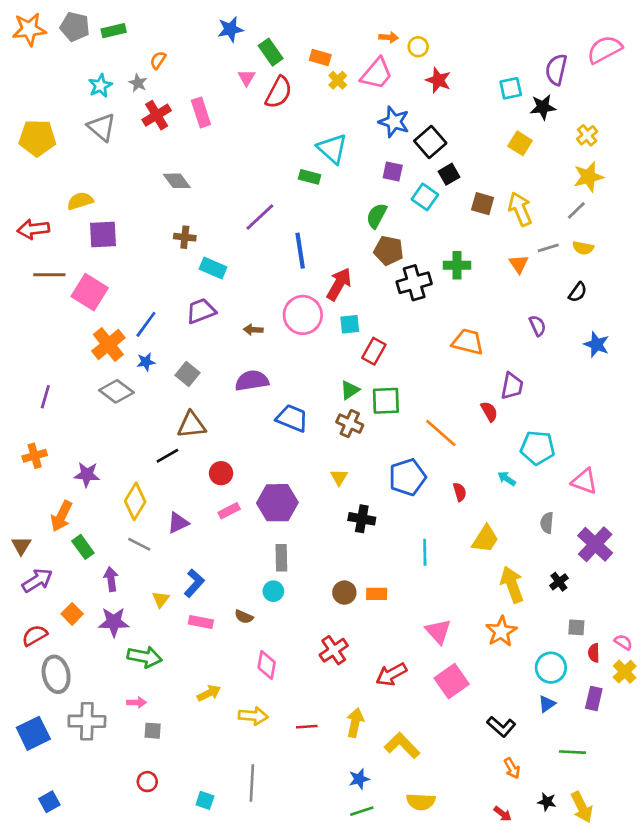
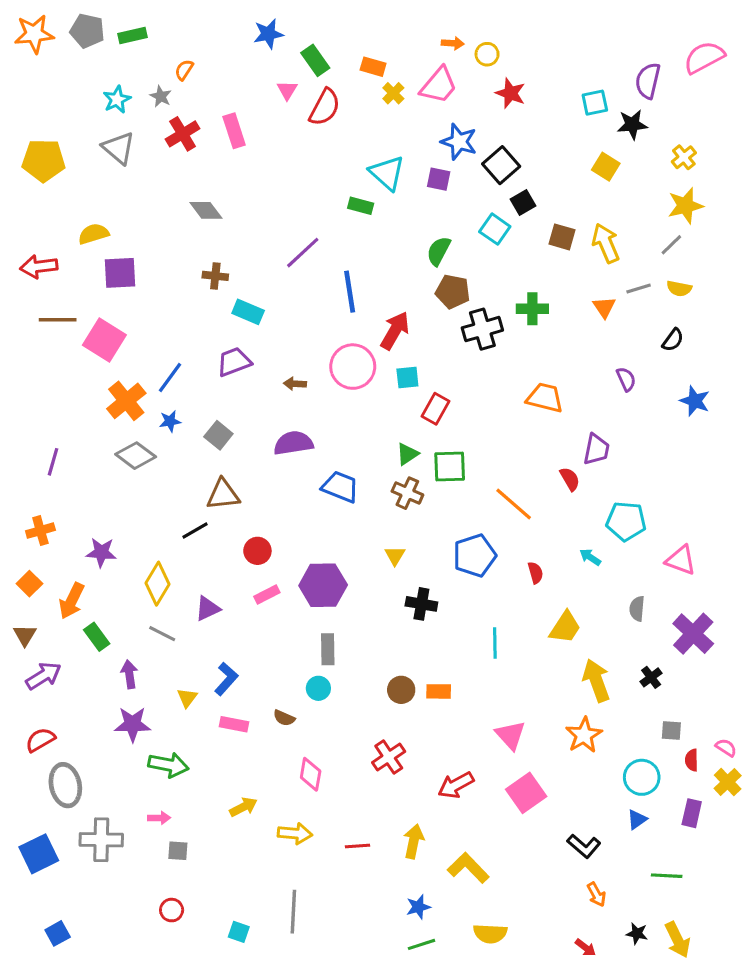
purple square: (393, 171) -> (439, 179), moved
orange square: (72, 614) -> (29, 584), moved

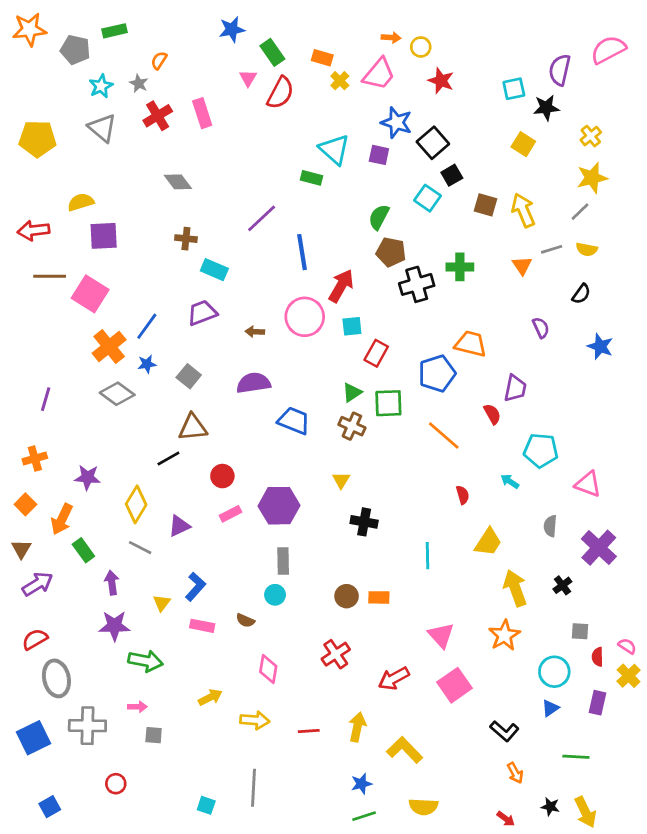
gray pentagon: (87, 31) -> (75, 50), moved
blue pentagon: (475, 556) -> (437, 373), moved
red circle: (172, 910) -> (116, 784), moved

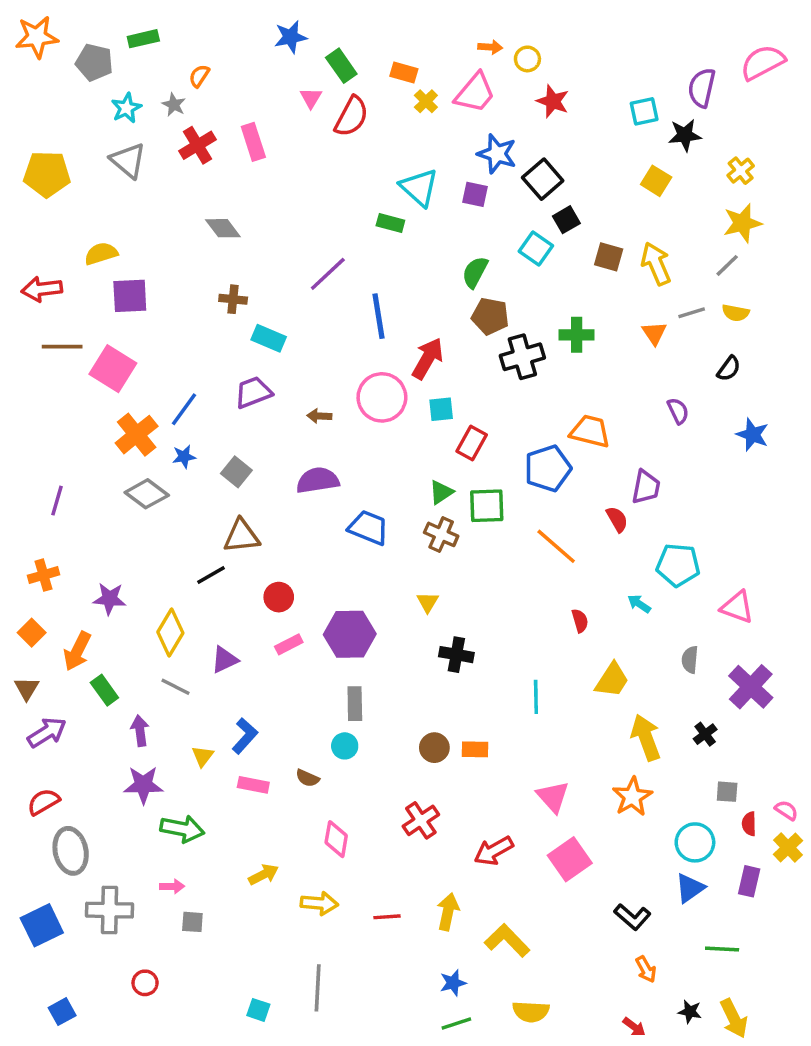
blue triangle: (550, 708) -> (690, 888), size x1.4

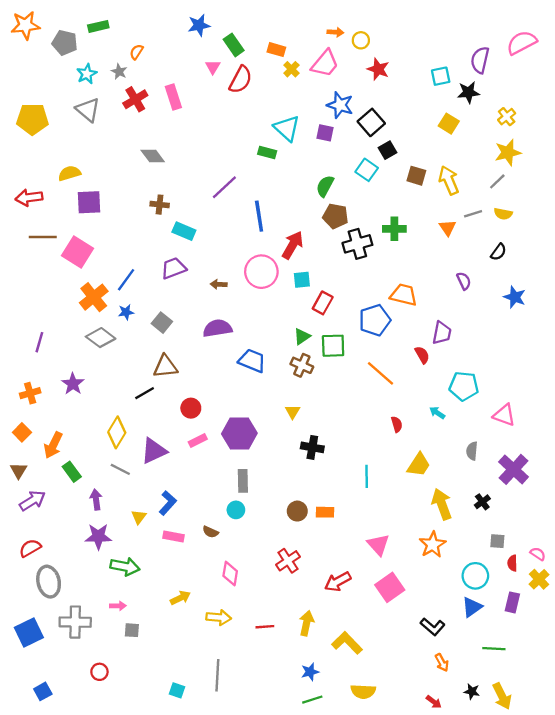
purple star: (110, 599) -> (73, 384), moved, turned 30
purple triangle: (225, 660) -> (154, 451), size x1.4

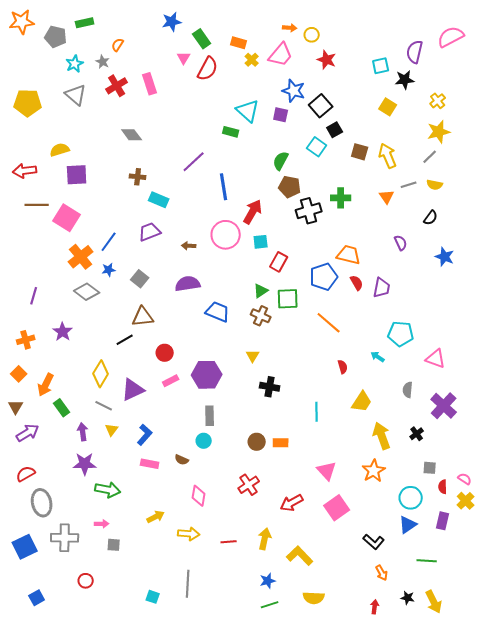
red semicircle: (422, 355) -> (357, 283), moved
yellow triangle: (139, 517) -> (112, 430), moved
red arrow: (434, 702) -> (375, 607), turned -120

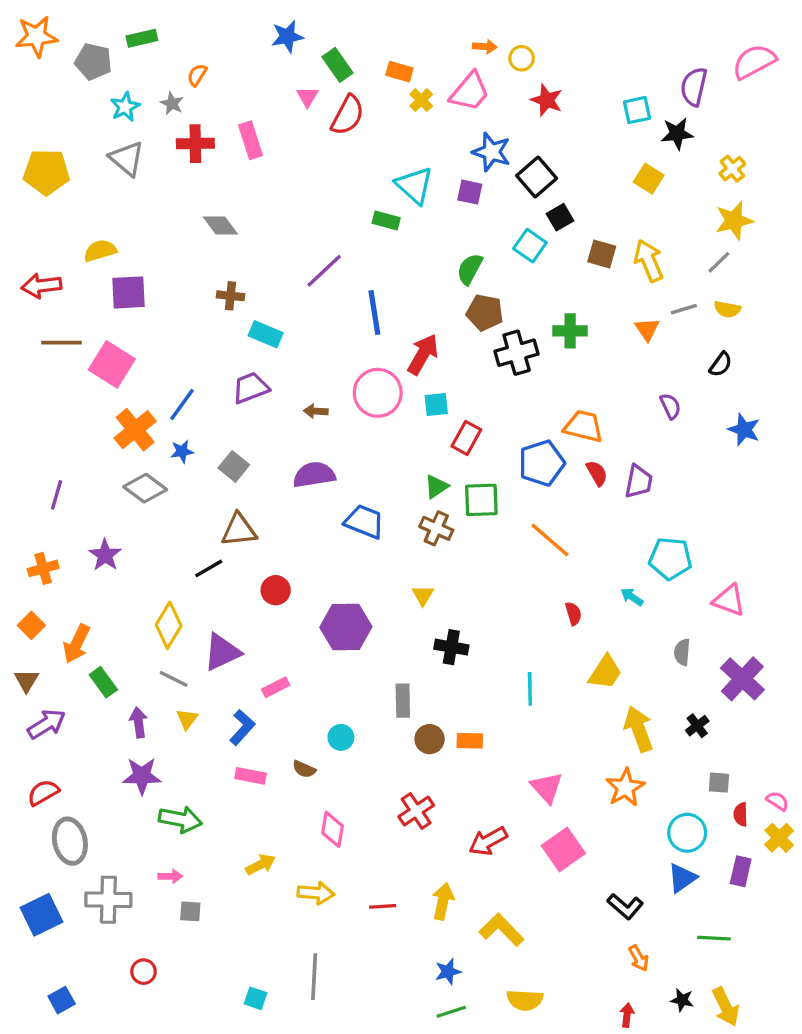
red cross: (117, 86) -> (195, 144), turned 30
pink rectangle: (171, 381) -> (276, 687), moved
gray rectangle: (210, 416) -> (403, 701), moved

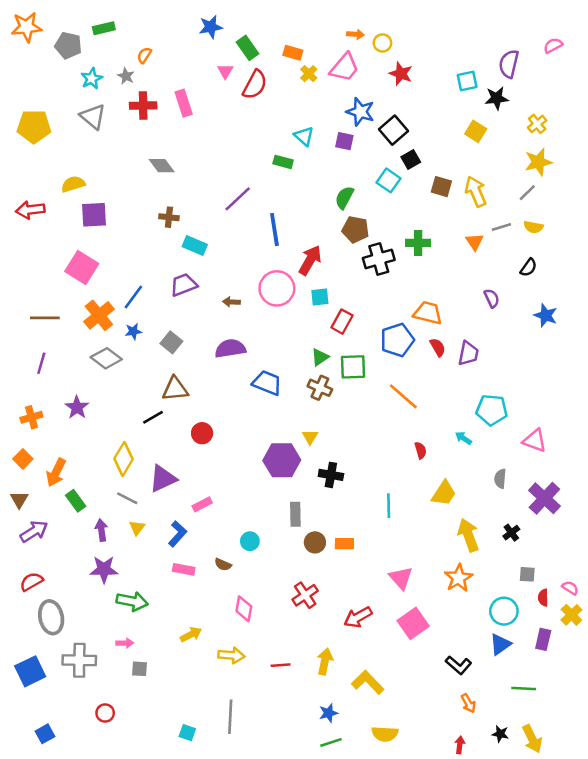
pink semicircle: (754, 62) -> (553, 45), size x0.6
cyan triangle: (414, 185) -> (304, 136), size x0.7
brown line: (62, 343) -> (45, 318), moved
purple hexagon: (346, 627) -> (282, 460), moved

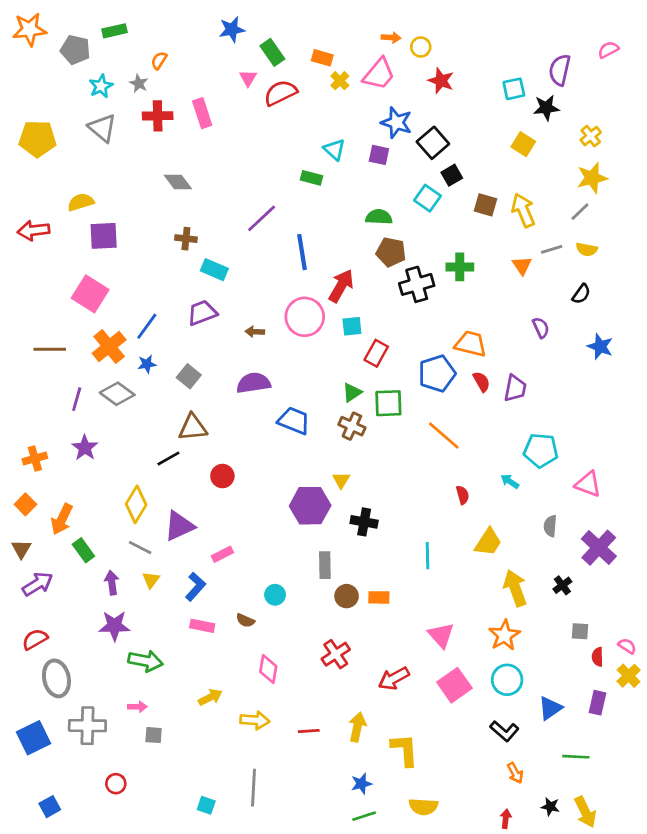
red semicircle: (255, 85) -> (280, 93), turned -144
green semicircle: (344, 198) -> (379, 217), turned 65
purple line: (41, 363) -> (77, 399), moved
cyan circle: (504, 611) -> (507, 680), moved
yellow L-shape: (368, 682) -> (405, 750), turned 40

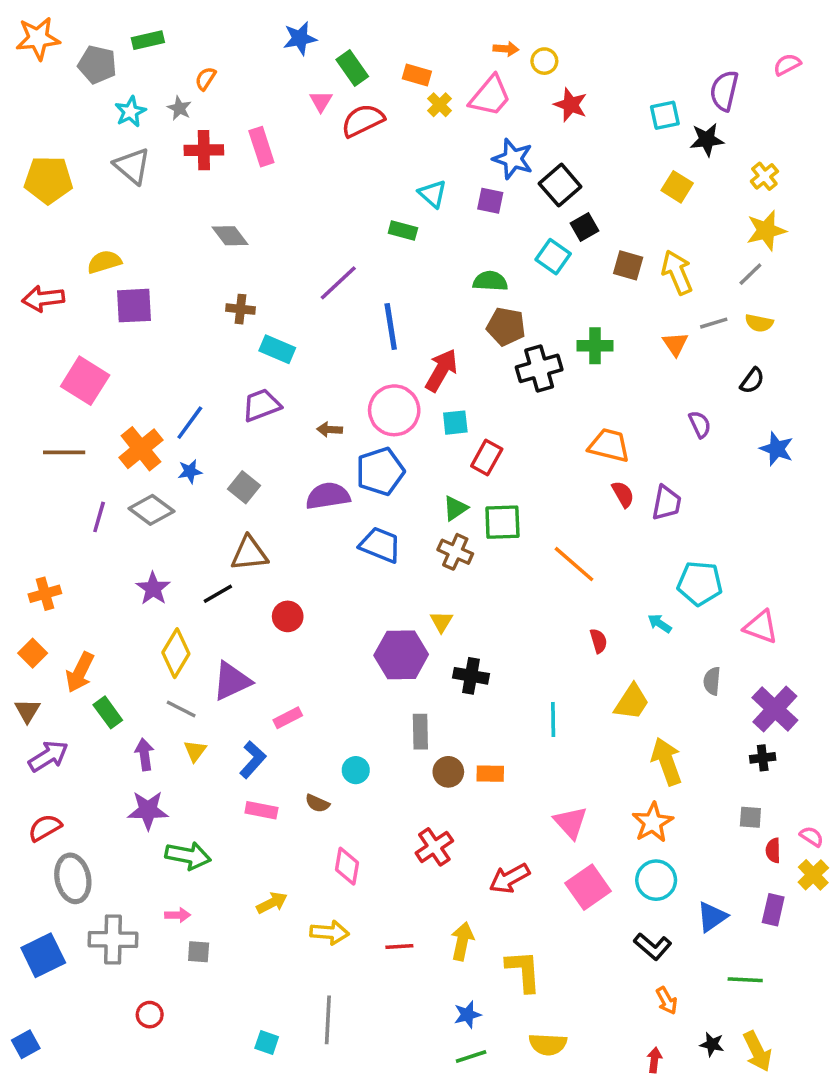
pink square: (90, 294) -> (85, 381), moved
blue pentagon: (437, 374) -> (380, 471), moved
purple star: (85, 448) -> (153, 588), moved
black cross: (562, 585) -> (763, 758), moved, turned 30
blue square: (50, 807) -> (26, 1044), moved

